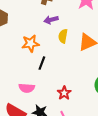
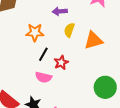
pink semicircle: (27, 88) -> (43, 77), moved
red star: (64, 93) -> (61, 63), moved

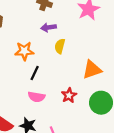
orange triangle: (93, 40) -> (92, 70), moved
red star: (61, 63) -> (69, 95), moved

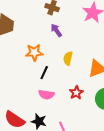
purple arrow: (49, 27) -> (56, 30), turned 64
yellow semicircle: (60, 46) -> (68, 58), moved

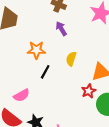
red star: (76, 93) -> (89, 91), moved
pink semicircle: (46, 95) -> (22, 95), moved, turned -42

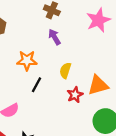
red star: (89, 91) -> (75, 95), moved

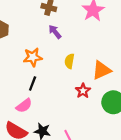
black line: (36, 85) -> (33, 83), moved
red star: (75, 95) -> (83, 91), moved

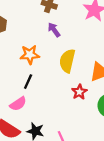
yellow semicircle: (69, 61) -> (67, 61), size x1.5

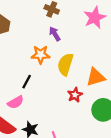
orange star: (30, 55) -> (41, 55), moved

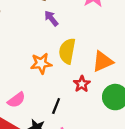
orange star: (41, 55) -> (41, 63), moved
black line: (27, 82) -> (56, 106), moved

